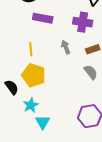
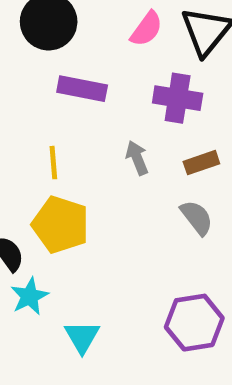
cyan star: (31, 105) -> (30, 296), moved

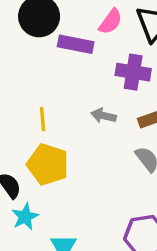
purple rectangle: (82, 89) -> (76, 44), moved
gray arrow: (137, 158) -> (104, 116), turned -55

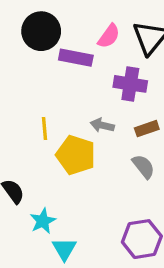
yellow pentagon: (48, 164) -> (76, 155), moved
cyan star: (25, 217) -> (43, 221), moved

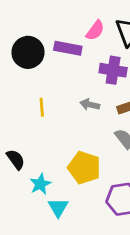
black circle: (41, 31) -> (28, 52), moved
yellow pentagon: (76, 155) -> (84, 168), moved

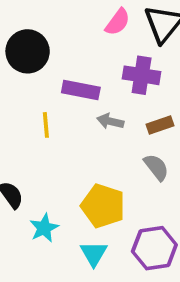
purple rectangle: (68, 48) -> (81, 90), moved
cyan triangle: (58, 207) -> (94, 254), moved

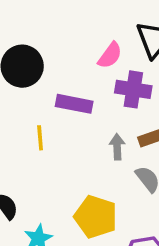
pink semicircle: (118, 22) -> (110, 55), moved
gray arrow: (110, 121) -> (117, 147), moved, turned 75

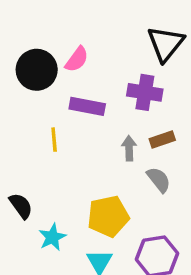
pink semicircle: (110, 55) -> (77, 59), moved
yellow pentagon: (96, 217) -> (108, 216), turned -30

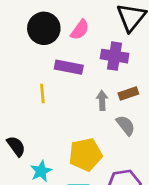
pink semicircle: (77, 59) -> (80, 30), moved
black circle: (37, 70) -> (44, 28), moved

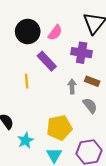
purple rectangle: (69, 67) -> (47, 61), turned 36
brown rectangle: (128, 93) -> (92, 81), turned 40

